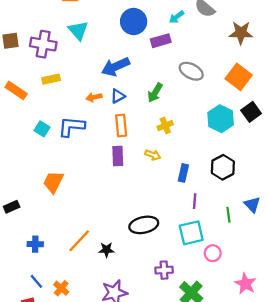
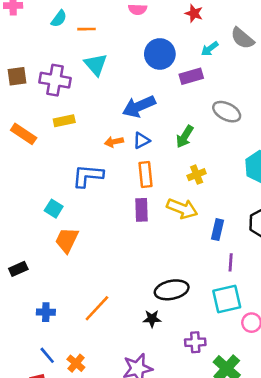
cyan square: (42, 129) -> (54, 209), moved
yellow arrow: (153, 155) -> (182, 209), size x1.6
black star: (106, 250) -> (152, 319), moved

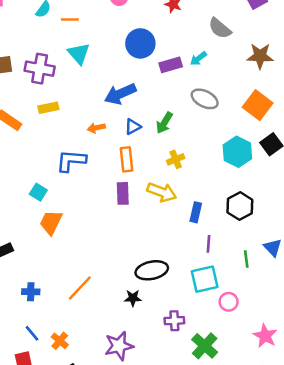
cyan arrow: (210, 49) -> (198, 59), moved
blue triangle: (141, 140) -> (133, 127), moved

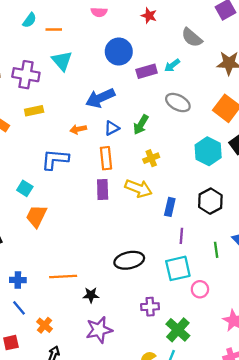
orange line: (80, 288) -> (63, 276), turned 44
black star: (133, 298) -> (91, 295), moved
blue line: (32, 333) -> (19, 308), moved

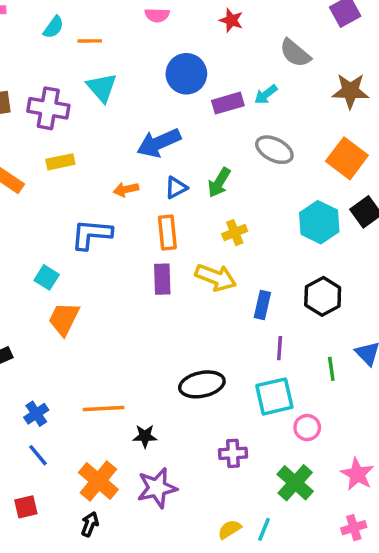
blue cross: (18, 280) -> (36, 414), turned -35
orange cross: (45, 325) -> (98, 481), moved, size x1.6
green cross: (178, 330) -> (295, 483), moved

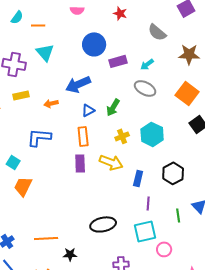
cyan arrow: (266, 94) -> (147, 64), moved
orange arrow: (126, 189) -> (51, 103), moved
cyan hexagon: (319, 222) -> (152, 134), moved

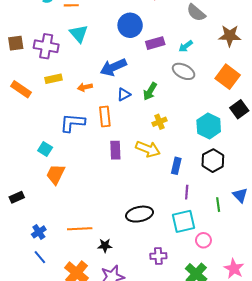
cyan hexagon: (152, 134) -> (209, 126), moved
orange rectangle: (83, 136) -> (105, 117), moved

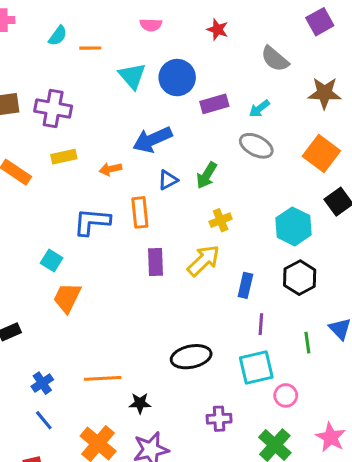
cyan triangle: (79, 34) -> (132, 76), moved
yellow arrow: (148, 149) -> (204, 261), turned -65

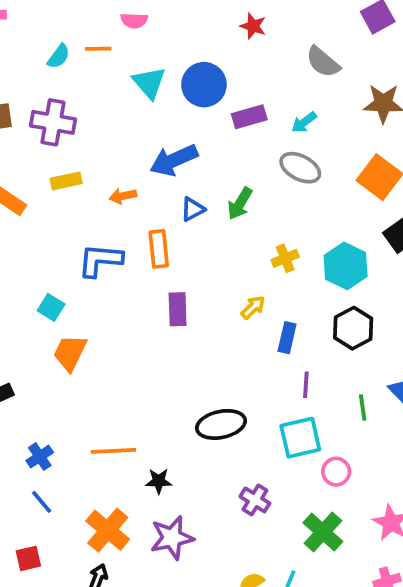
pink semicircle: (151, 25) -> (134, 20), moved
cyan semicircle: (58, 36) -> (59, 56), moved
yellow cross: (221, 220) -> (285, 258), moved
yellow arrow: (204, 261) -> (253, 307), moved, size x0.6
purple cross: (219, 419) -> (255, 500), turned 35

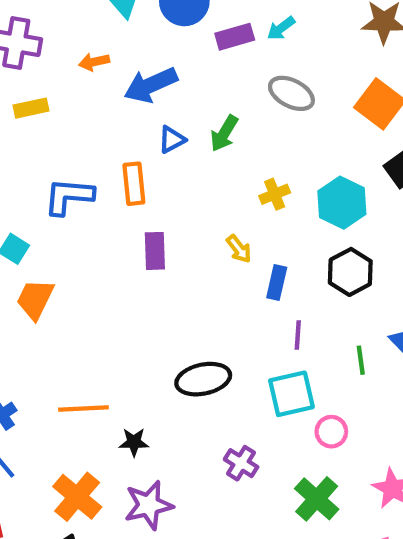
cyan arrow: (304, 122) -> (281, 28), moved
orange arrow: (123, 196) -> (94, 62), moved
yellow arrow: (253, 307) -> (239, 249), turned 96

